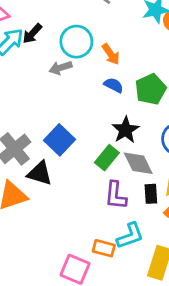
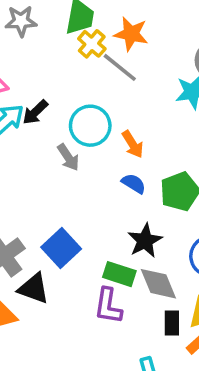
gray arrow: (61, 68) -> (68, 157), turned -110
green rectangle: (107, 158) -> (119, 274), turned 65
purple L-shape: (116, 195) -> (108, 306), moved

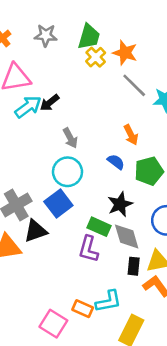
gray line: (120, 67) -> (134, 85), moved
cyan circle: (90, 126) -> (67, 172), moved
orange arrow: (133, 144) -> (131, 135), moved
black triangle: (34, 288) -> (36, 231), turned -45

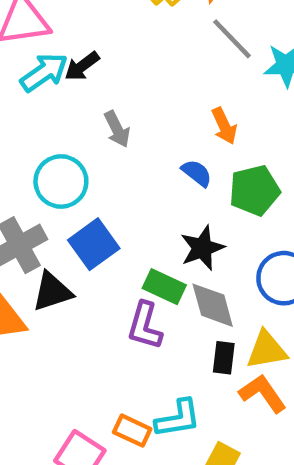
cyan circle: (67, 172) -> (61, 181), moved

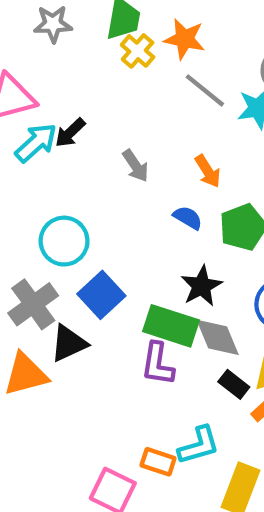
gray arrow: (117, 129) -> (136, 166), moved
green rectangle: (164, 287) -> (171, 326), size x1.4
black rectangle: (224, 358) -> (234, 384), turned -52

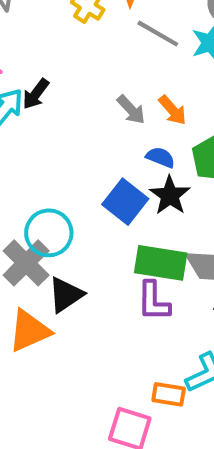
gray arrow: (136, 166) -> (131, 110), moved
cyan circle: (64, 241) -> (49, 233), moved
black star: (201, 286) -> (170, 195), moved
blue square: (101, 295) -> (125, 202), moved

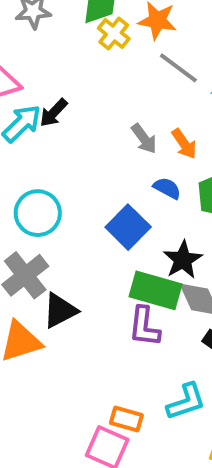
black star: (170, 195) -> (183, 260), moved
cyan circle: (49, 233) -> (38, 213), moved
orange rectangle: (169, 394) -> (126, 419), moved

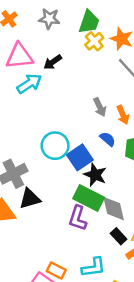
black arrow: (53, 113) -> (53, 62), moved
cyan circle: (38, 213) -> (55, 146), moved
black star: (183, 260) -> (95, 175), moved, turned -30

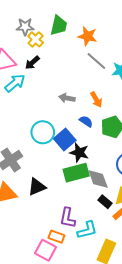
yellow cross: (94, 41) -> (36, 39), moved
gray arrow: (100, 107) -> (67, 98), moved, turned 133
green rectangle: (89, 198) -> (76, 173), turned -35
black triangle: (30, 199) -> (37, 187), moved
purple L-shape: (78, 218) -> (68, 218), moved

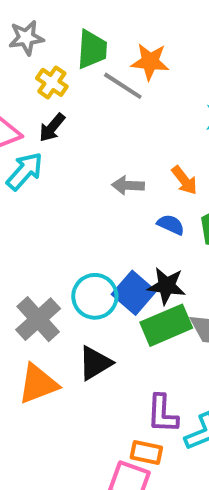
gray star: (25, 27) -> (26, 38), moved
gray line: (96, 61) -> (123, 86), moved
cyan circle: (43, 132) -> (95, 296), moved
blue square: (65, 140) -> (134, 293), moved

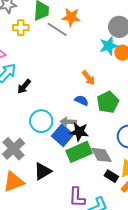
yellow cross: (52, 82) -> (21, 28), turned -35
black arrow: (52, 128) -> (24, 87), moved
gray arrow: (128, 185) -> (68, 122), moved
cyan circle: (95, 296) -> (41, 121), moved

